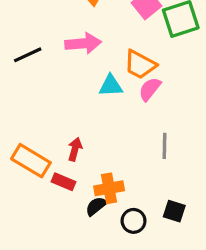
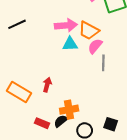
pink arrow: (83, 43) -> (66, 25), moved
gray line: (164, 146) -> (103, 63), moved
red rectangle: (63, 182) -> (42, 123), moved

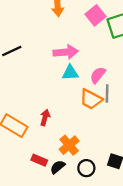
orange trapezoid: (89, 31) -> (91, 99), moved
orange cross: (69, 110) -> (69, 145), turned -30
black semicircle: (61, 121) -> (58, 167), moved

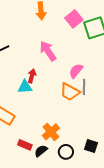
pink arrow: (66, 52) -> (48, 51), turned -120
cyan triangle: (70, 73) -> (25, 87), moved
red arrow: (45, 118) -> (32, 76), moved

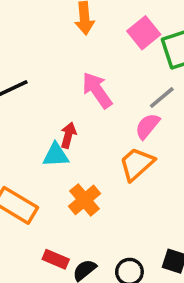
gray line: (84, 87) -> (162, 97), moved, turned 49
orange trapezoid: (70, 92) -> (137, 164), turned 110
orange cross: (51, 132) -> (84, 200), moved

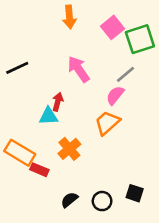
red rectangle: (56, 259) -> (39, 170), moved

